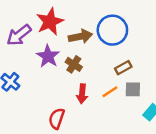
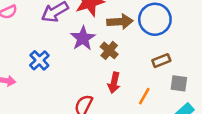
gray square: (133, 89) -> (179, 83), moved
orange line: (110, 92) -> (144, 96), moved, turned -35

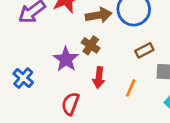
purple star: (83, 38) -> (66, 59), moved
blue cross: (39, 60) -> (23, 78), moved

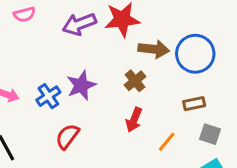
purple star: (66, 59) -> (81, 85), moved
red semicircle: (70, 104) -> (67, 136), moved

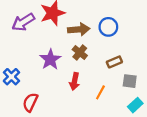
blue circle: (195, 54) -> (108, 27), size x0.7
brown cross: (135, 81) -> (80, 53), moved
purple star: (81, 85) -> (50, 59), moved

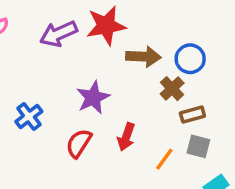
brown cross: (80, 53) -> (172, 89), moved
gray square: (130, 81) -> (198, 146), moved
red semicircle: (30, 102) -> (79, 143), moved

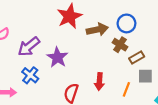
purple arrow: (58, 34) -> (29, 47), moved
purple star: (93, 98) -> (57, 57), moved
blue cross: (29, 116) -> (30, 75), moved

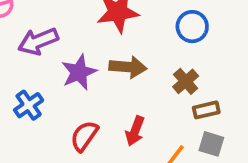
blue circle: (126, 23) -> (192, 27), moved
brown arrow: (97, 29) -> (128, 67), moved
blue cross: (30, 75) -> (29, 105), moved

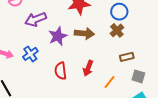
brown cross: (186, 81) -> (117, 30), moved
red semicircle: (84, 136) -> (61, 71), turned -42
gray square: (211, 144) -> (138, 76), moved

